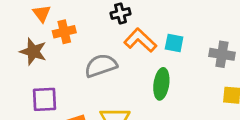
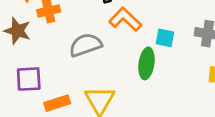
cyan square: (174, 43) -> (165, 38), moved

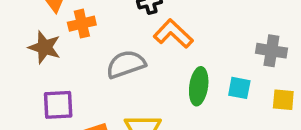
cyan square: (165, 38) -> (239, 88), moved

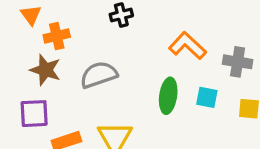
orange L-shape: (173, 34) -> (188, 46), moved
brown star: (45, 47) -> (45, 70), moved

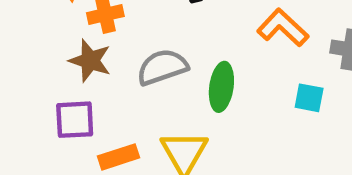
green ellipse: (168, 96) -> (221, 87), moved

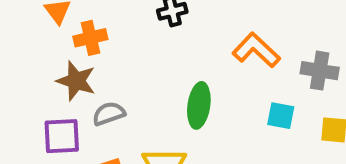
gray semicircle: (162, 67) -> (109, 114), moved, size x0.7

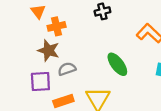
green ellipse: (199, 105) -> (117, 64), turned -45

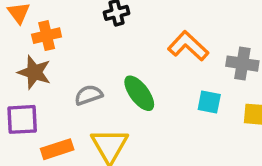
gray semicircle: (67, 69) -> (89, 95), moved

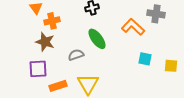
gray cross: (242, 64) -> (156, 14), moved
green ellipse: (139, 93) -> (97, 39), moved

